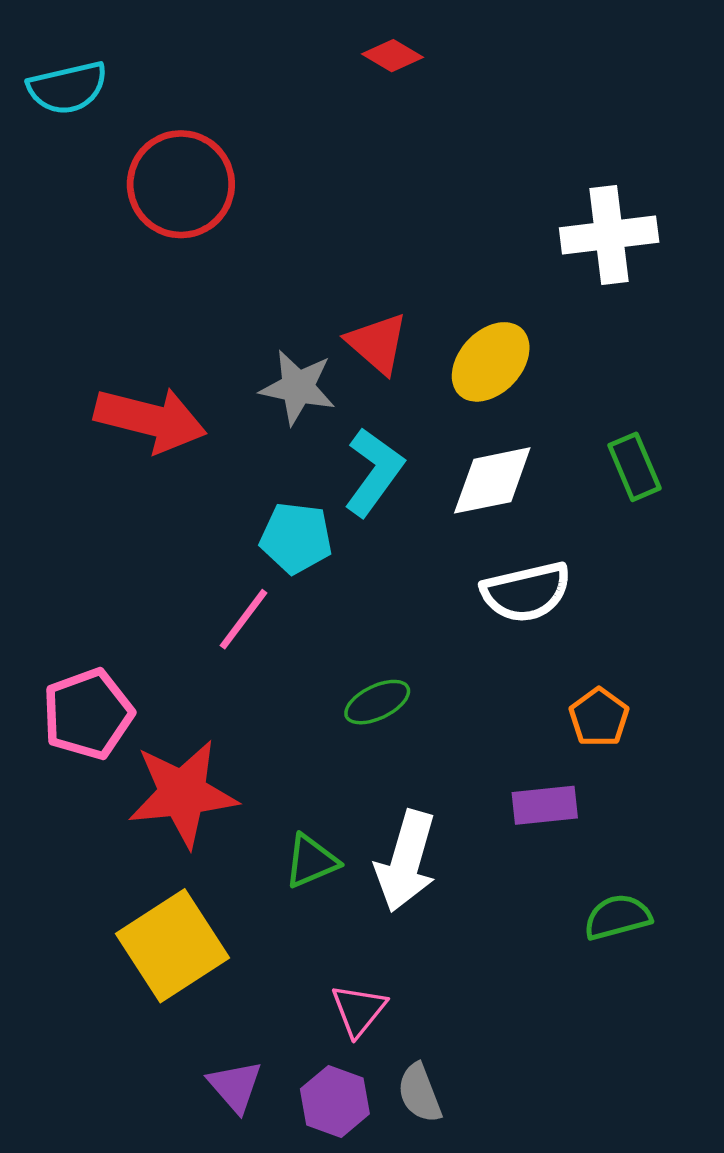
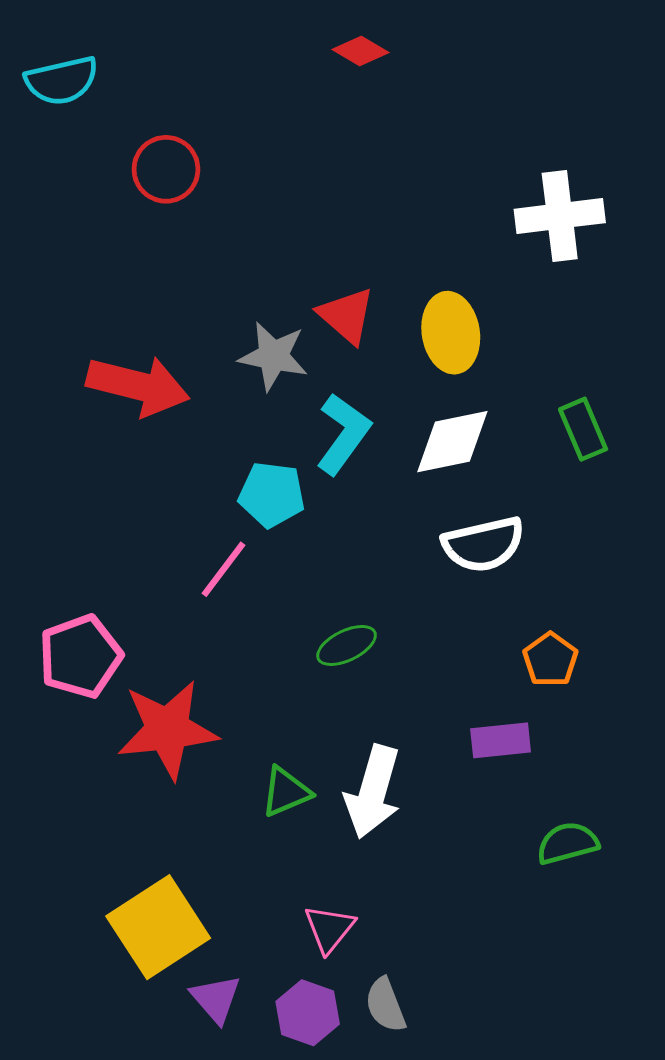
red circle: (181, 184) -> (166, 169), size x0.7
yellow ellipse: (491, 362) -> (451, 333), turned -52
yellow square: (172, 946) -> (158, 927), moved

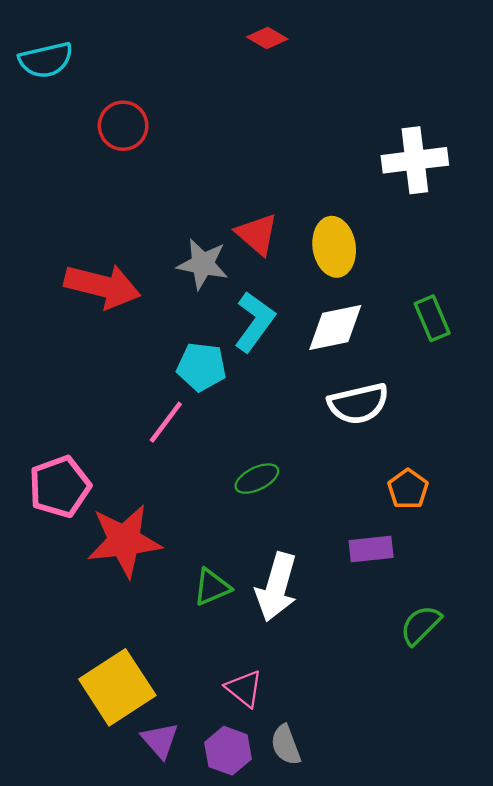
green semicircle: (567, 843) -> (421, 625), turned -30
pink triangle: (329, 929) -> (244, 688), turned -30

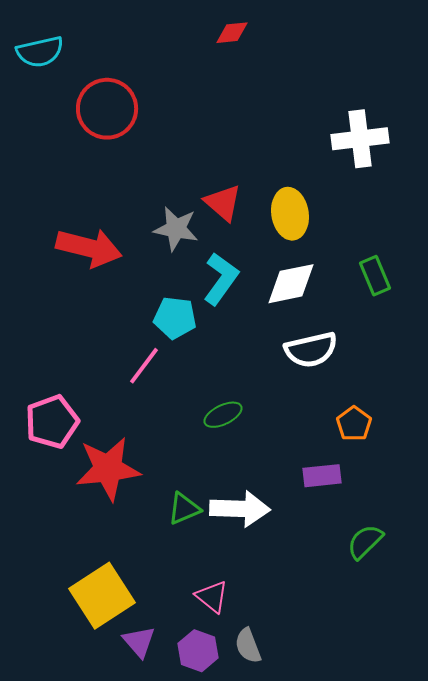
red diamond: (267, 38) -> (232, 33), turned -36
red circle: (123, 126) -> (107, 109), size x1.4
white arrow: (276, 587) -> (240, 509), turned -104

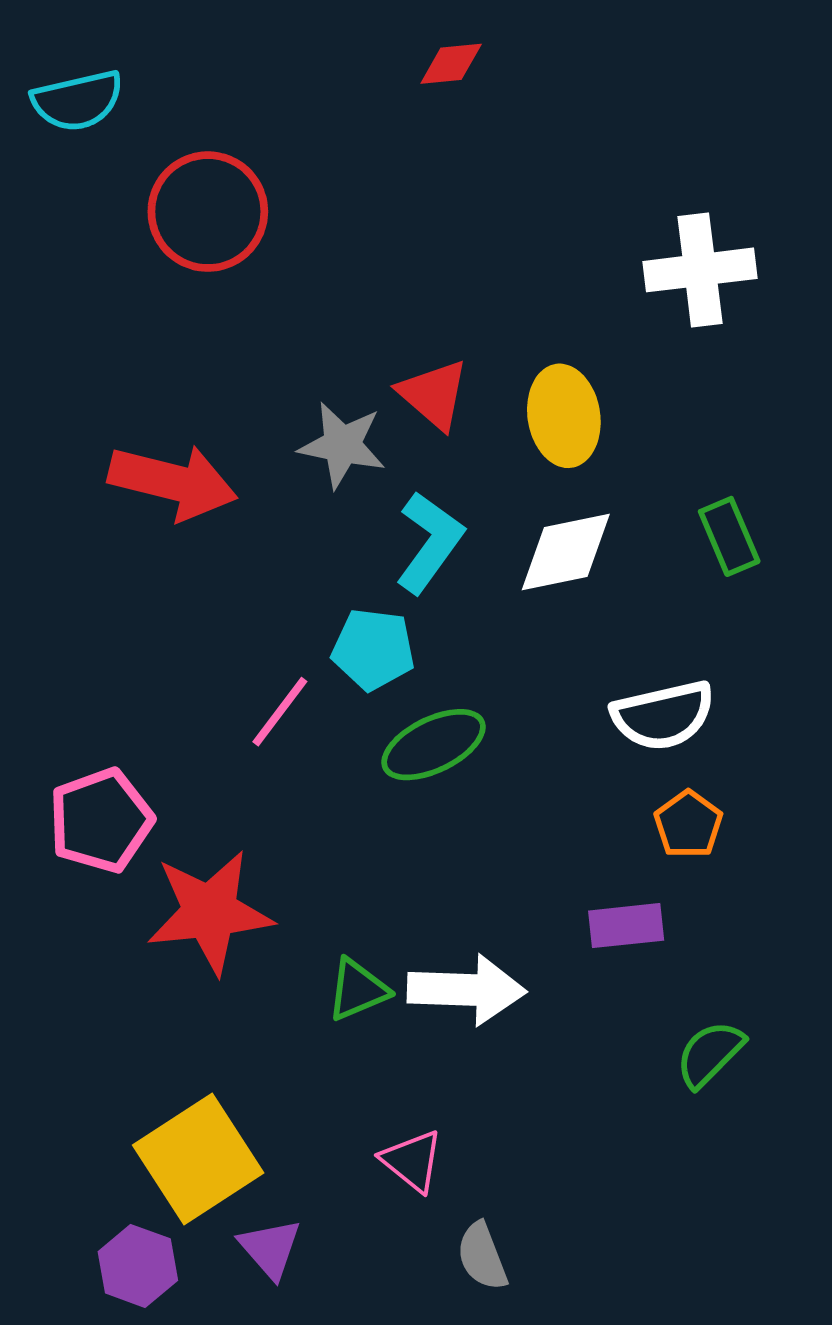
cyan pentagon: (175, 318) -> (373, 649), moved
white semicircle: (311, 350) -> (663, 715), moved
green ellipse: (223, 415) -> (434, 745), moved, size x1.4
purple hexagon: (198, 651) -> (138, 1266), moved

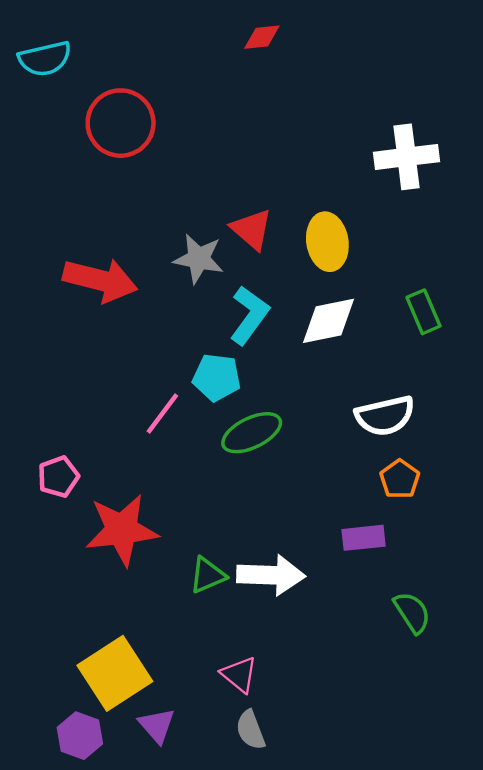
pink pentagon: (101, 820) -> (58, 477), size x0.7
green semicircle: (710, 1054) -> (412, 612), turned 102
gray semicircle: (482, 1256) -> (251, 730), moved

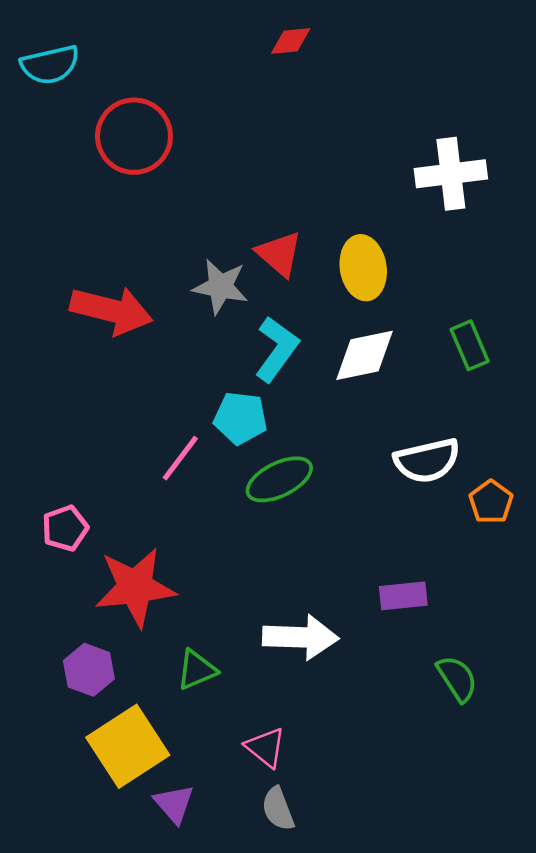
orange pentagon: (400, 479) -> (491, 502), moved
green triangle: (208, 575) -> (197, 670), moved
purple hexagon: (80, 736) -> (89, 670), moved

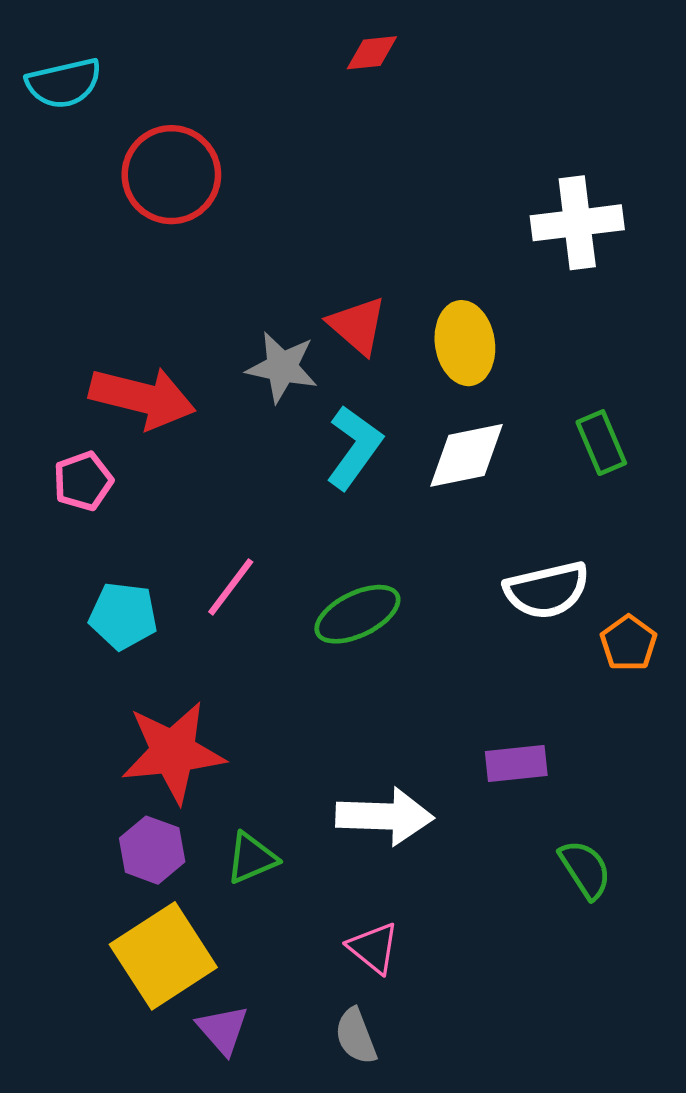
cyan pentagon: (240, 418) -> (123, 616), moved
pink pentagon: (65, 528) -> (83, 481), moved
purple hexagon: (89, 670) -> (152, 850), moved
pink triangle: (265, 747) -> (373, 948), moved

